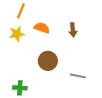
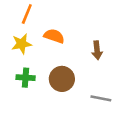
brown arrow: (73, 30) -> (97, 50), moved
green cross: (20, 88) -> (26, 78), moved

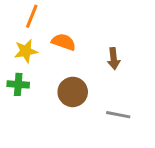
green cross: (26, 78) -> (18, 84), moved

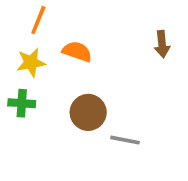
brown arrow: (114, 59) -> (162, 44), moved
gray line: (118, 115) -> (125, 140), moved

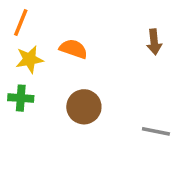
orange line: (38, 20) -> (21, 23), moved
gray line: (125, 140) -> (156, 131), moved

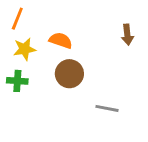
brown circle: (84, 107) -> (69, 74), moved
gray line: (156, 131) -> (107, 108), moved

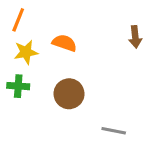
brown circle: (69, 74) -> (69, 94), moved
gray line: (107, 108) -> (114, 131), moved

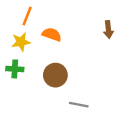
orange line: (18, 20) -> (27, 16), moved
gray line: (114, 131) -> (79, 105), moved

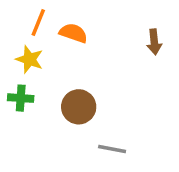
orange semicircle: (52, 34) -> (73, 33), moved
yellow star: (21, 42) -> (29, 59), turned 30

